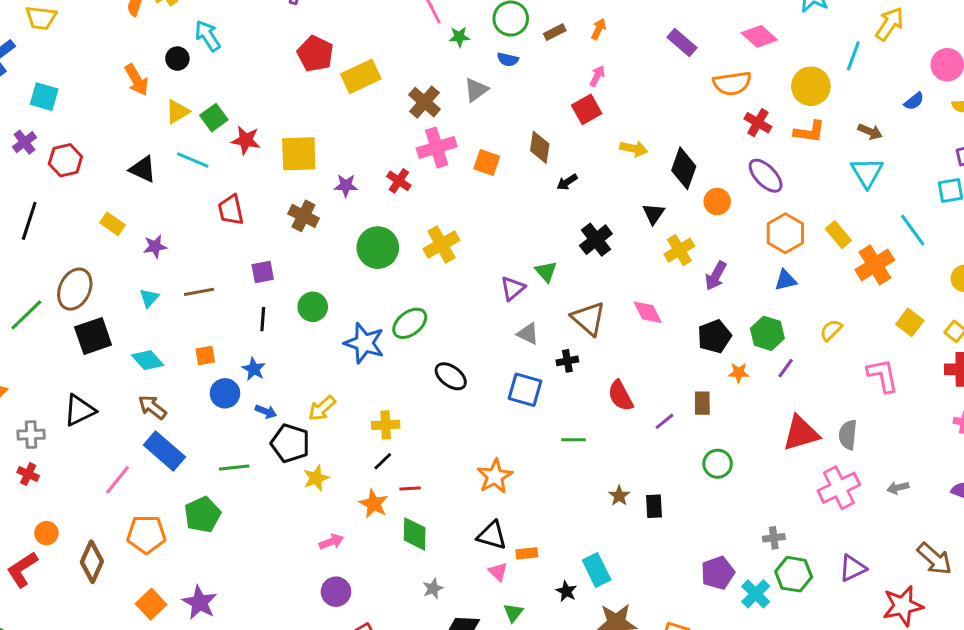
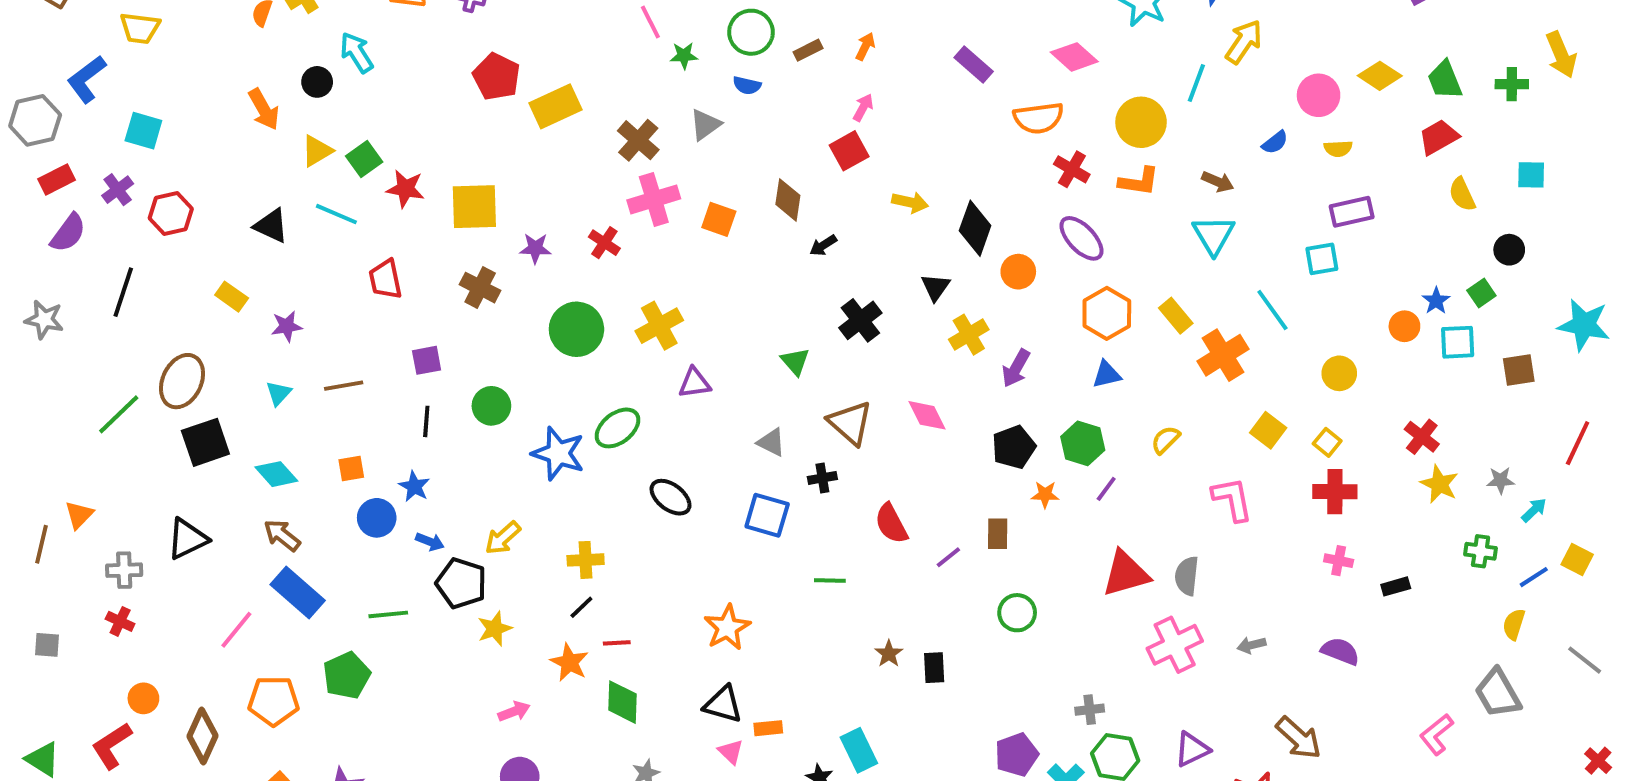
purple triangle: (513, 288) -> (695, 383), moved, turned 32

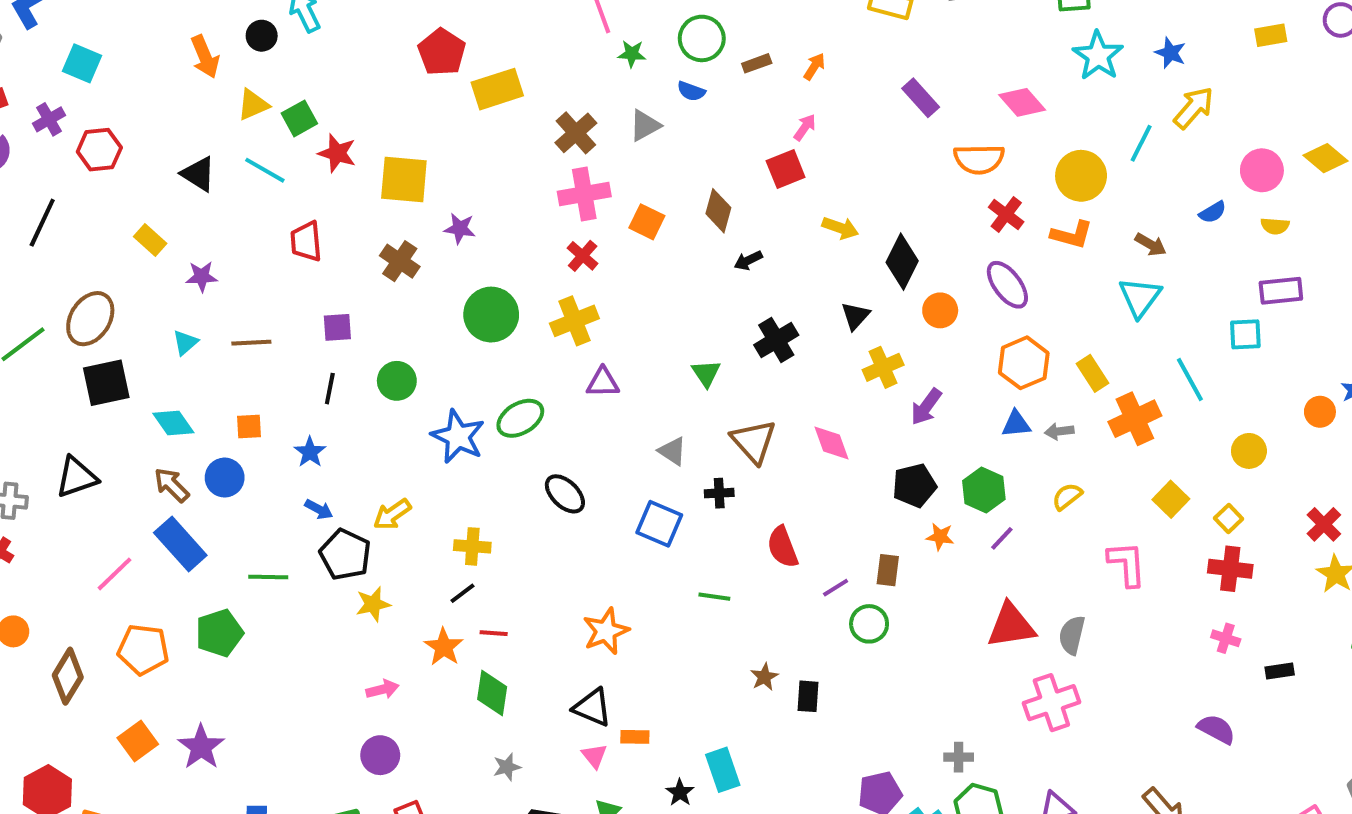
red cross: (604, 243) -> (583, 256), moved
blue circle: (377, 518) -> (225, 478), moved
green circle: (1017, 613) -> (869, 624), moved
gray arrow: (1252, 645) -> (1059, 431), moved

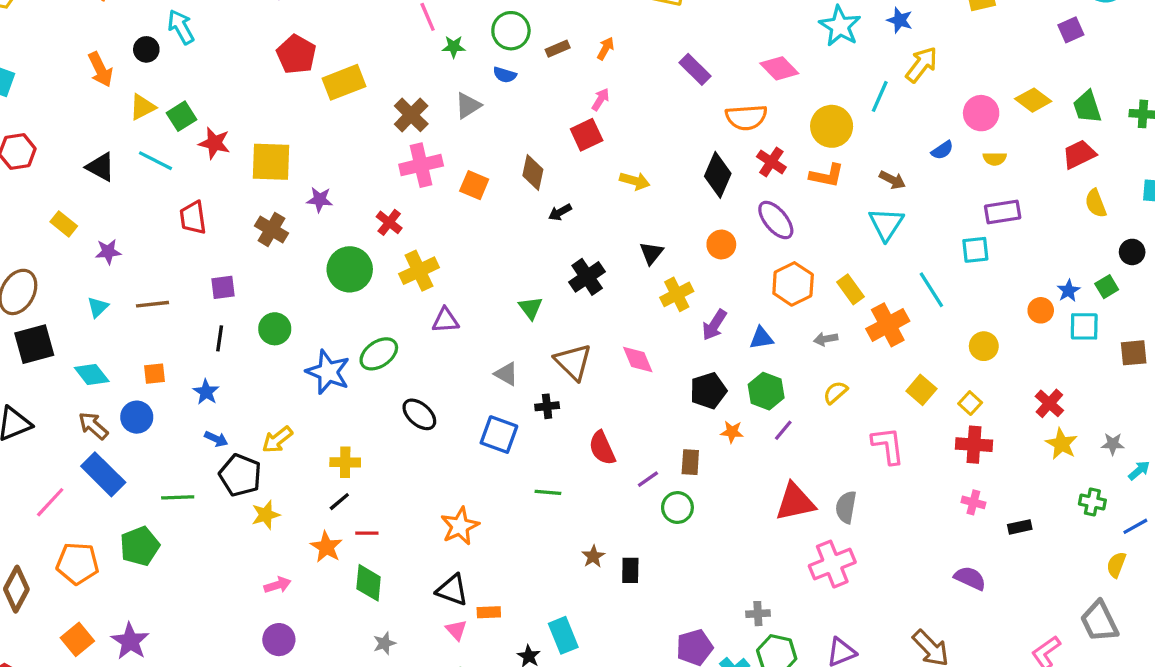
red cross: (583, 256) -> (389, 222), moved
black diamond: (902, 262) -> (718, 175), moved
blue triangle: (1016, 424) -> (761, 338), moved

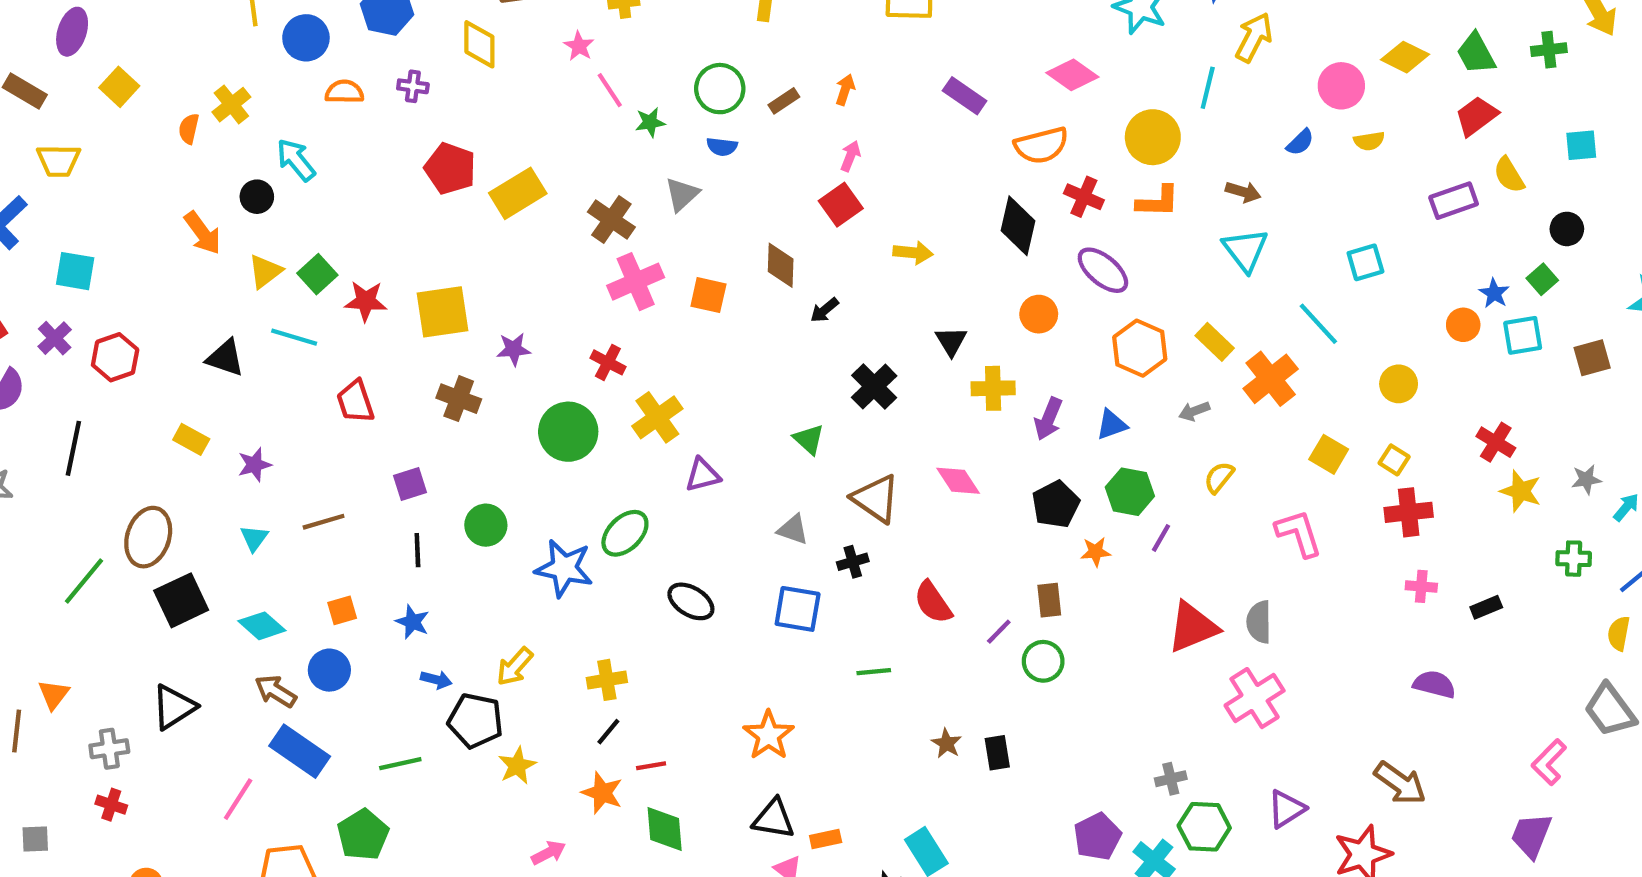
purple rectangle: (1003, 212) -> (1454, 201), moved
yellow cross: (677, 294) -> (993, 388), turned 36

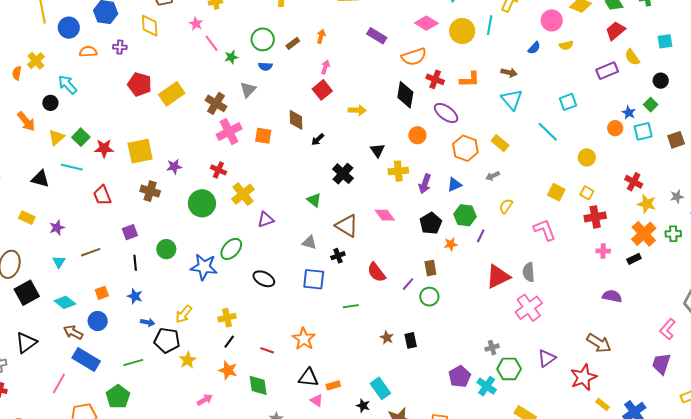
yellow circle: (1153, 137) -> (462, 31), moved
orange cross: (1271, 379) -> (644, 234), moved
red line: (651, 766) -> (267, 350), moved, turned 32

